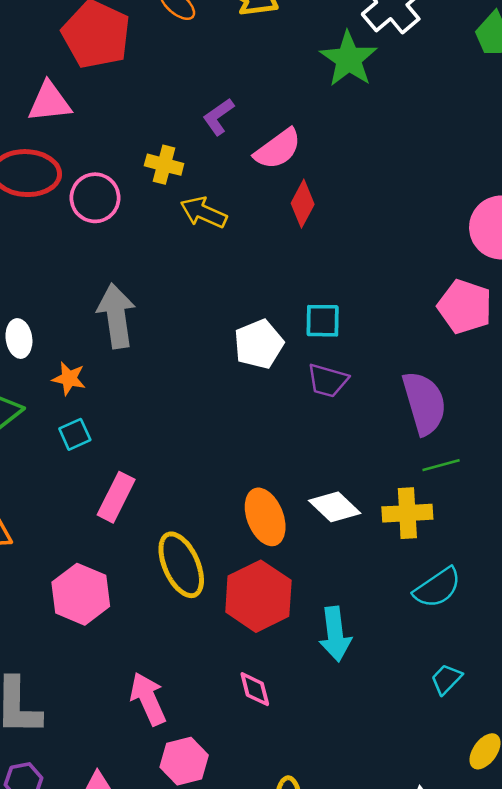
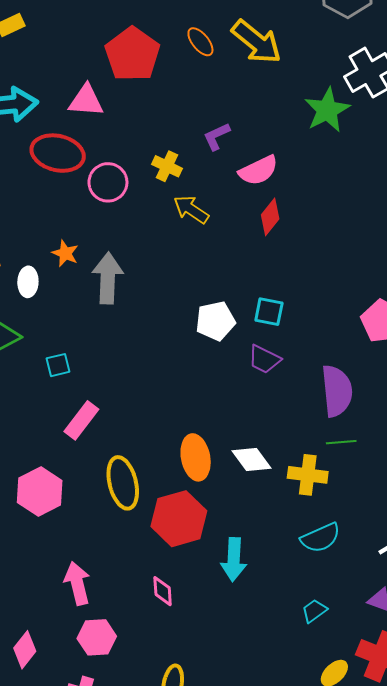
orange star: (69, 378) -> (65, 253), moved

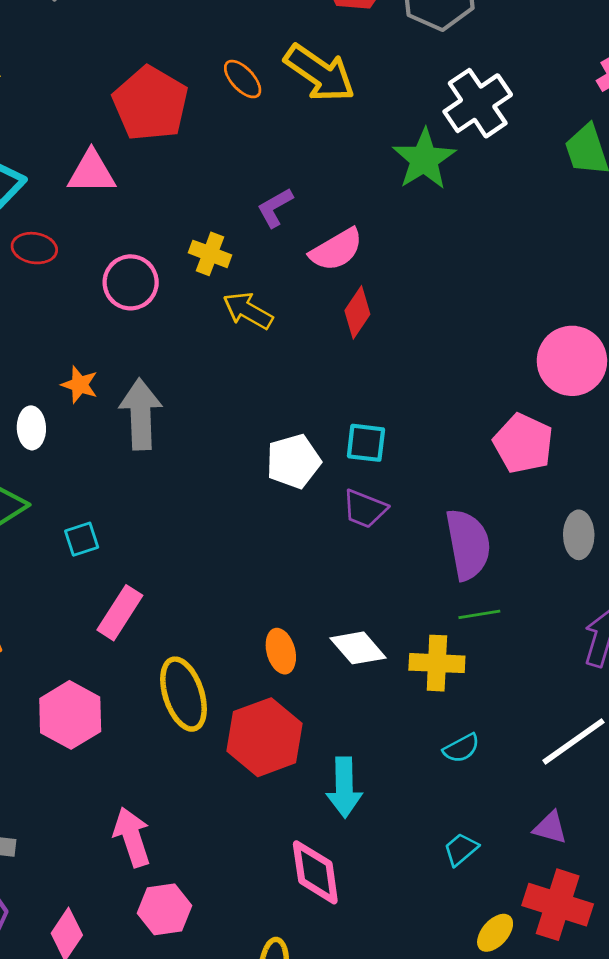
red ellipse: (58, 153) -> (34, 248), moved, size x0.6
orange ellipse: (196, 457) -> (281, 651), size x0.7
cyan semicircle: (321, 538) -> (461, 748), size x0.7
pink diamond: (163, 591) -> (315, 872), moved, size x1.6

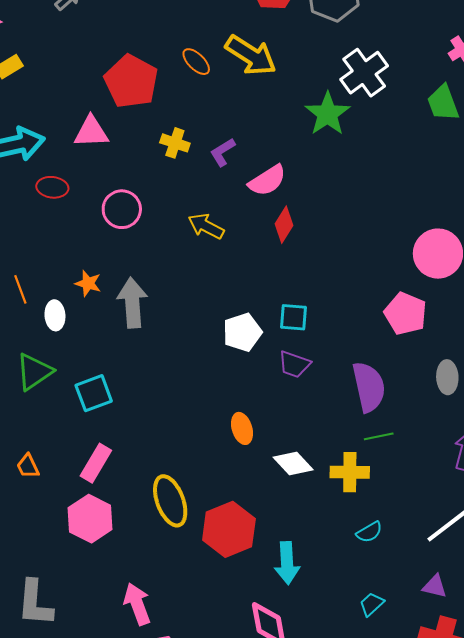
yellow cross: (210, 254) -> (175, 143), moved
cyan square: (82, 539) -> (94, 393), size x1.5
pink rectangle: (120, 613) -> (96, 463), moved
orange ellipse: (281, 651) -> (242, 428), moved

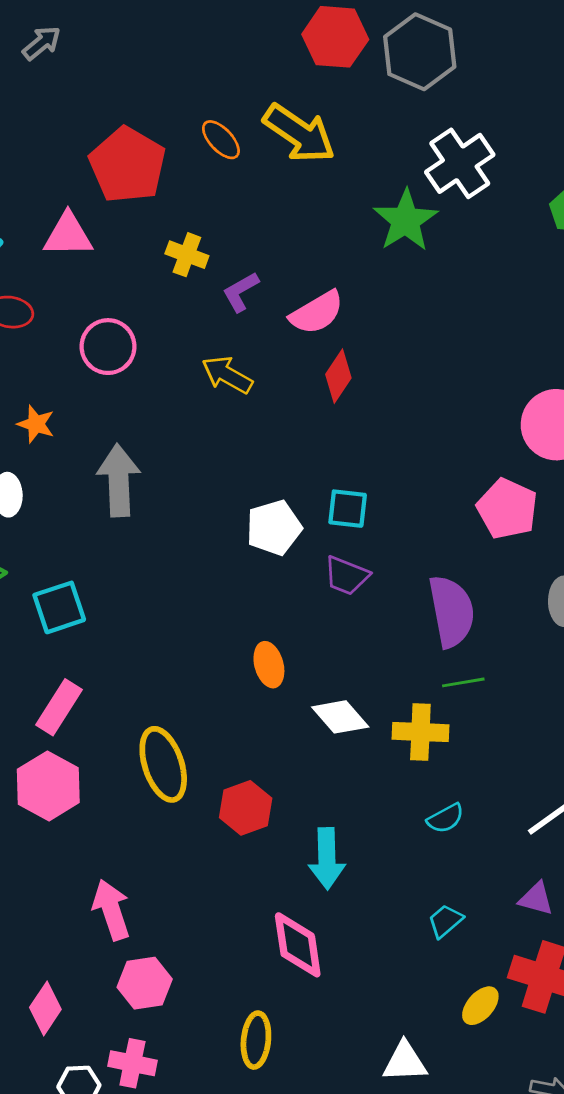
purple L-shape: (223, 152) -> (241, 292), moved
orange star: (88, 283) -> (36, 424), moved
red hexagon: (229, 529) -> (246, 808), size x0.7

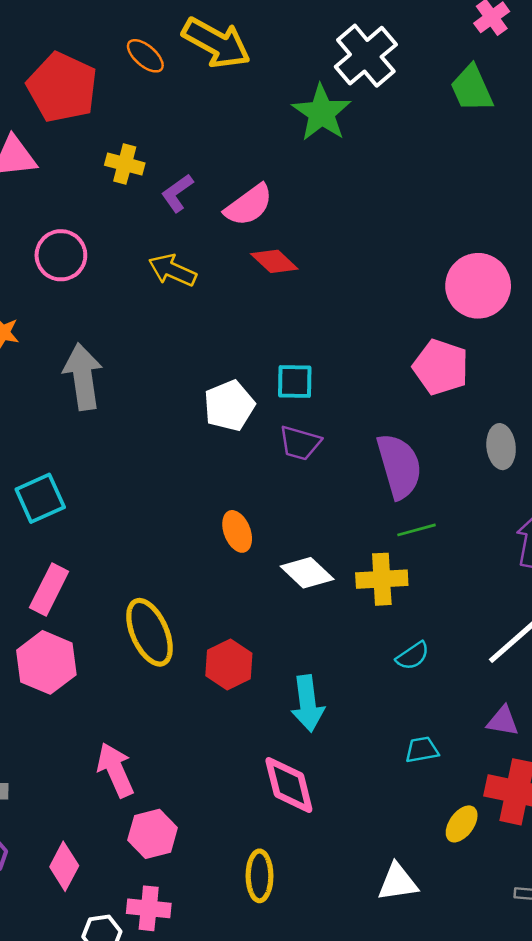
red diamond: (338, 376) -> (274, 261), turned -75
cyan trapezoid: (445, 921) -> (422, 750), turned 36

